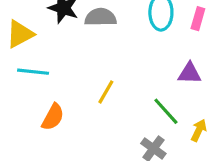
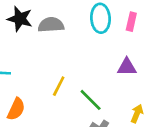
green line: (166, 111) -> (91, 100), moved

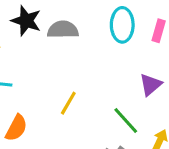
purple triangle: (127, 67) -> (151, 85), turned -42
green line: (91, 100) -> (126, 120), moved

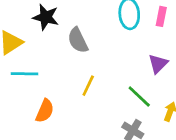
gray semicircle: (63, 30) -> (78, 40), moved, turned -110

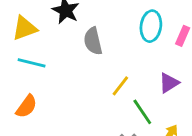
yellow line: (88, 86) -> (120, 86), moved
orange semicircle: (45, 111) -> (27, 106), moved

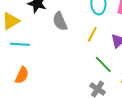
yellow line: (120, 86) -> (92, 34), moved

